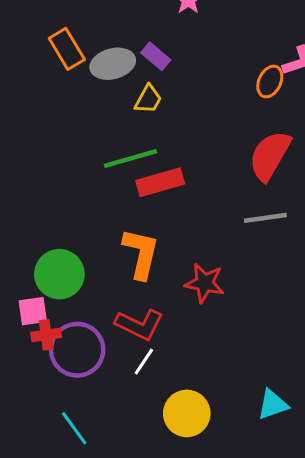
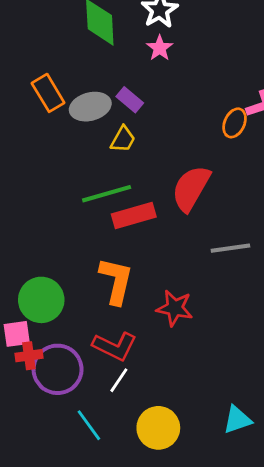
red semicircle: (270, 156) -> (191, 188), moved
cyan line: (74, 428) -> (89, 425), moved

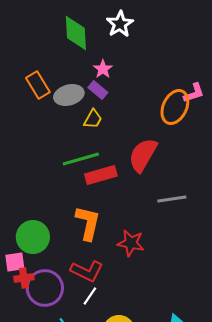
pink star: (160, 48) -> (103, 69), moved
orange ellipse: (235, 123) -> (175, 107), size x1.6

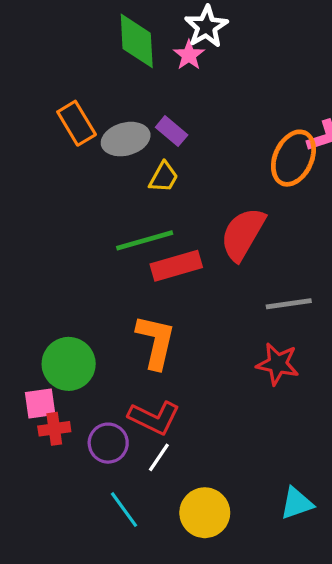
pink star: (103, 69) -> (189, 55), moved
red star: (131, 243) -> (278, 364), moved
purple circle: (45, 288) -> (108, 443), moved, size x0.7

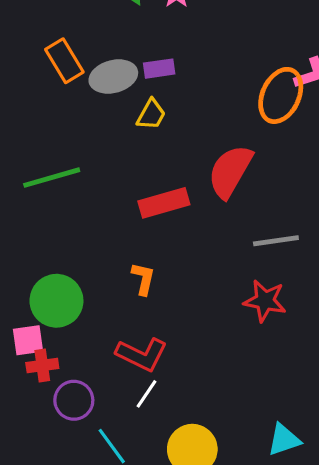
purple rectangle: (172, 131) -> (159, 69), turned -48
green line: (145, 240) -> (52, 178), moved
orange L-shape: (156, 342) -> (143, 279), size x0.6
purple circle: (108, 443) -> (74, 400), moved

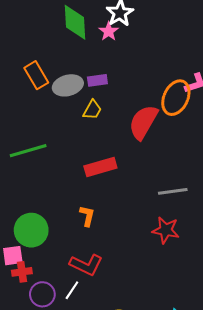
red semicircle: (230, 171) -> (143, 122), moved
white line: (146, 394) -> (72, 290), moved

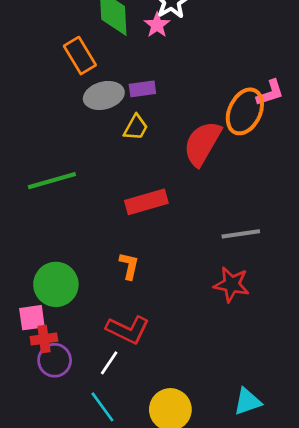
orange rectangle: (36, 75) -> (80, 56), moved
purple circle: (42, 294) -> (55, 360), moved

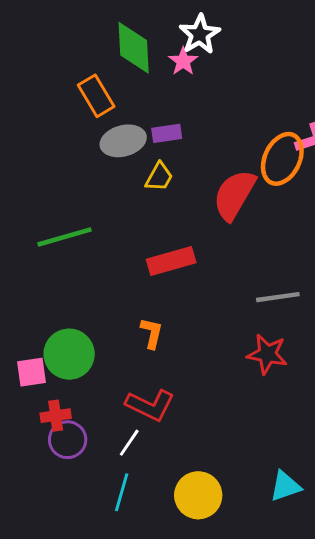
pink square: (32, 318) -> (32, 372), moved
cyan line: (102, 407) -> (122, 492), turned 52

